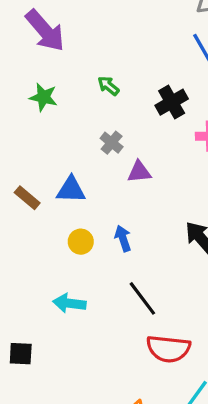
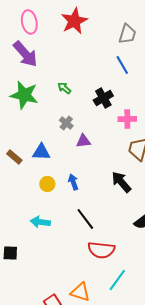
green star: (43, 97) -> (24, 95), size x1.6

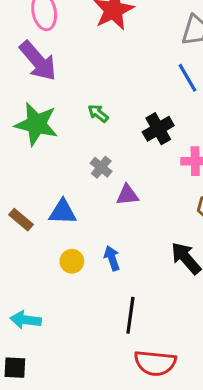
black line: (85, 219) -> (130, 315), turned 45
cyan arrow: (40, 222) -> (26, 320), moved

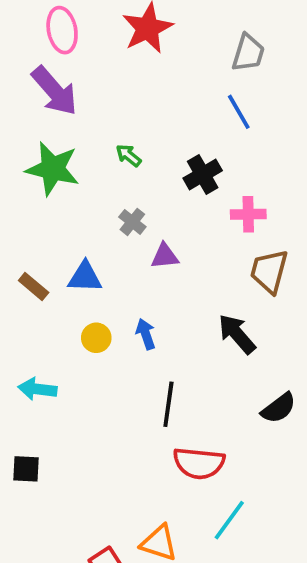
cyan arrow: (26, 320) -> (37, 389), moved

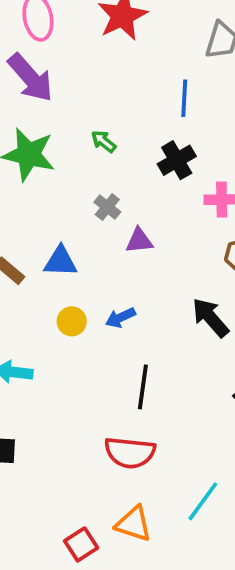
blue line: (239, 112) -> (184, 98), moved, turned 33
blue arrow: (146, 334) -> (120, 318), turned -96
red semicircle: (199, 463) -> (130, 453), moved

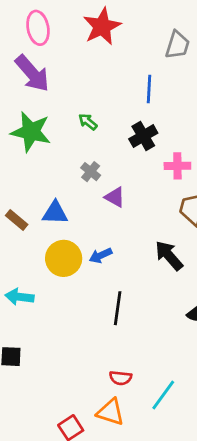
purple triangle: (139, 241) -> (115, 197), turned 35
yellow circle: (72, 321) -> (64, 258), size x1.6
red semicircle: (130, 453) -> (121, 378), moved, size x0.6

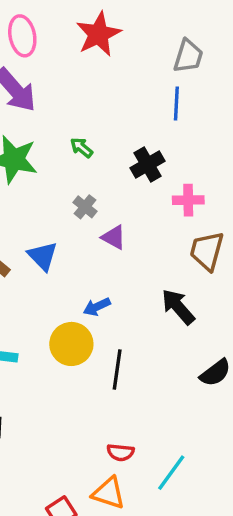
blue line: (149, 89) -> (176, 104), moved
blue triangle: (55, 213) -> (43, 256), turned 44
yellow circle: (64, 258) -> (71, 344), moved

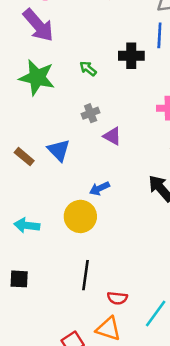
black cross: (148, 165) -> (131, 56), moved, turned 30
gray cross: (85, 207) -> (91, 113), turned 30
black line: (117, 369) -> (85, 275), moved

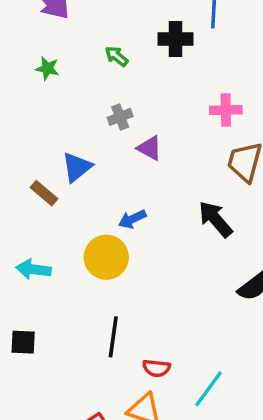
green star: (37, 77) -> (47, 68), size x0.5
blue triangle: (59, 150) -> (77, 167), turned 35
brown rectangle: (24, 157) -> (44, 193), moved

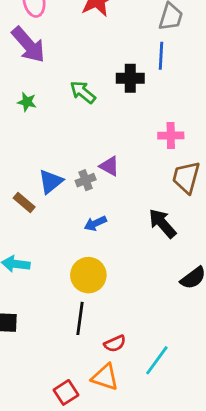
green arrow: (117, 56) -> (83, 92), size x1.4
gray cross: (120, 117) -> (86, 180), moved
yellow circle: (106, 257) -> (88, 275), moved
red semicircle: (156, 368) -> (115, 344), turned -30

